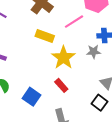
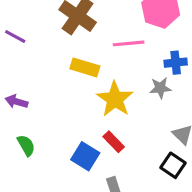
pink line: (74, 22) -> (129, 43), turned 30
blue square: (31, 97) -> (85, 156), moved

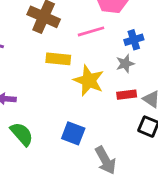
red rectangle: (114, 142) -> (127, 95), moved, turned -42
green semicircle: (26, 145) -> (22, 134), size x1.4

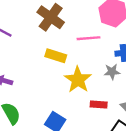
red rectangle: (127, 95) -> (99, 105), moved

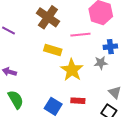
red rectangle: (99, 105) -> (78, 101), moved

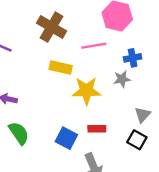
yellow star: (72, 70) -> (86, 91), turned -30
gray triangle: (115, 92) -> (142, 115), turned 32

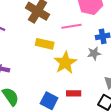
yellow star: (86, 91) -> (65, 63), turned -30

